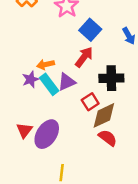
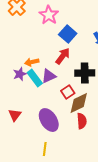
purple ellipse: (47, 134) -> (49, 120), moved, turned -65
red semicircle: (108, 138) -> (82, 121), turned 49

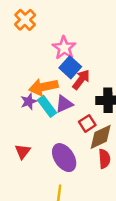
pink star: (49, 15) -> (64, 48), moved
blue square: (68, 34) -> (70, 67), moved
orange arrow: (32, 62) -> (43, 87), size x1.6

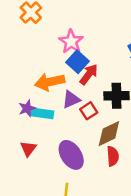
purple star: (29, 101) -> (27, 108), moved
cyan rectangle: (47, 106) -> (42, 113), moved, turned -45
red square: (87, 123) -> (89, 111), moved

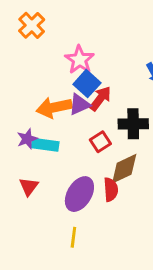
purple triangle: (71, 100) -> (79, 104), moved
purple ellipse: (71, 155) -> (79, 194), turned 64
red semicircle: (113, 156) -> (111, 190), moved

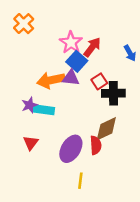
orange cross: (32, 25) -> (24, 24), moved
red arrow: (100, 98) -> (92, 47), moved
purple triangle: (79, 104) -> (71, 78), turned 30
red square: (100, 142) -> (99, 81), moved
yellow line: (73, 237) -> (80, 181), moved

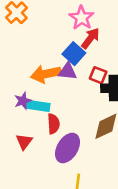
pink star: (71, 42) -> (82, 18), moved
red square: (99, 81) -> (98, 75), turned -35
red semicircle: (96, 145) -> (53, 124), moved

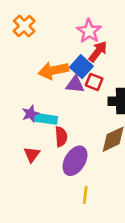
orange arrow: (46, 74) -> (53, 71), moved
red square: (98, 75) -> (94, 82), moved

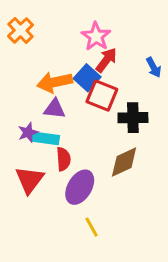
red square: (94, 82) -> (102, 95), size x1.5
purple triangle: (75, 84) -> (55, 109), moved
red triangle: (32, 154) -> (29, 180), size x1.5
yellow line: (85, 195) -> (92, 227), turned -36

